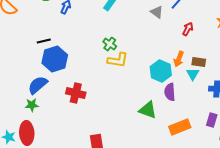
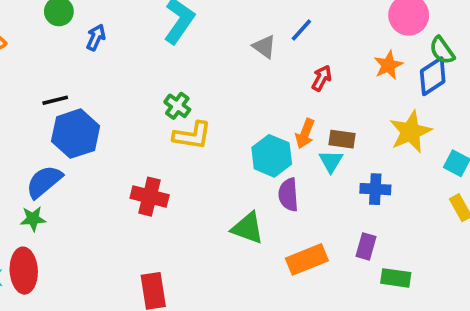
red cross: (76, 93) -> (150, 197), moved

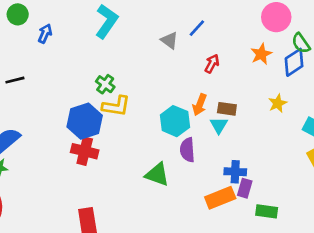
yellow star: (410, 132) -> (278, 103), size x0.6
blue hexagon: (76, 134) -> (85, 121), moved
blue cross: (375, 189) -> (235, 172), moved
orange rectangle: (307, 259) -> (220, 198), moved

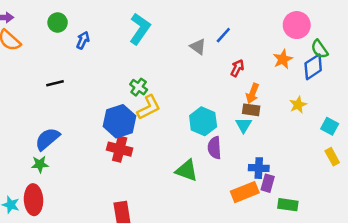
orange arrow: (200, 105) -> (252, 93), moved
yellow L-shape: (116, 106) -> (149, 107), turned -36

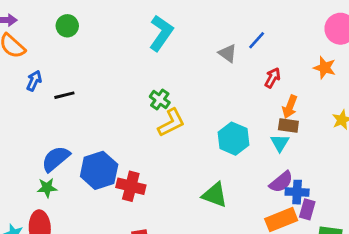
blue arrow: (83, 40) -> (34, 81), moved
orange star: (283, 59) -> (325, 68), turned -30
blue hexagon: (120, 121) -> (99, 170), moved
purple semicircle: (214, 148) -> (281, 182), moved, turned -125
red cross: (120, 149) -> (131, 186), moved

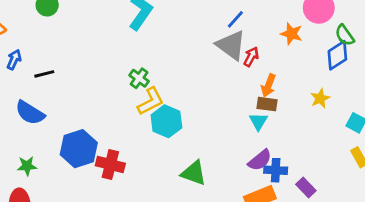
gray triangle: (228, 53) -> (231, 45), moved, size x1.6
orange star: (325, 68) -> (291, 34), moved
cyan hexagon: (233, 139) -> (166, 121), moved
blue semicircle: (56, 159) -> (30, 113), moved, turned -108
purple rectangle: (307, 209) -> (306, 187), moved, turned -60

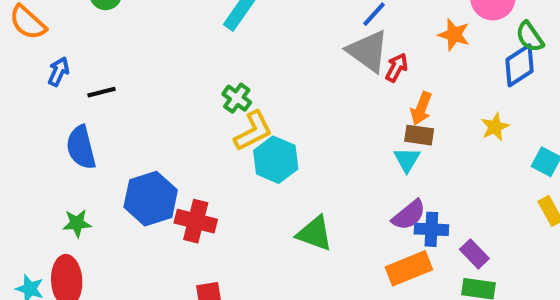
blue semicircle: (30, 113) -> (81, 147), turned 44

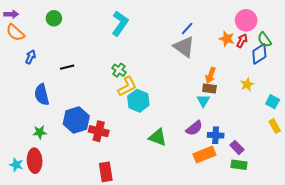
red arrow: (397, 67) -> (242, 41), moved
black line: (102, 92) -> (67, 67), moved
purple semicircle: (409, 215) -> (194, 128), moved

